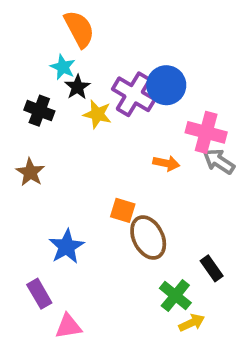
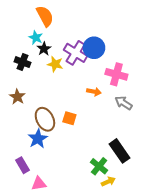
gray arrow: (219, 161) -> (124, 103), moved
brown ellipse: (148, 238) -> (45, 119), moved
black rectangle: (212, 268) -> (120, 151), size x1.6

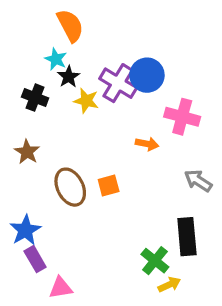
gray arrow: (124, 103) -> (198, 181), moved
orange square: (69, 118) -> (109, 185), turned -32
blue star: (38, 139) -> (25, 230), moved
black rectangle: (120, 151) -> (187, 237), turned 30

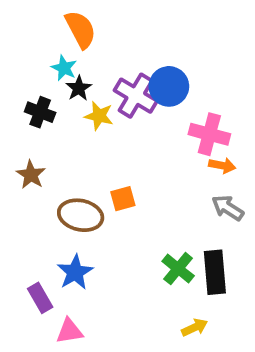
orange arrow: (147, 144) -> (222, 166), moved
orange square: (109, 185) -> (123, 199), moved
brown ellipse: (70, 187) -> (81, 215), turned -51
blue star: (25, 230) -> (75, 272), moved
green cross: (155, 261) -> (178, 269), moved

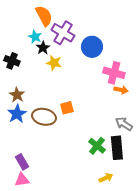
purple cross: (136, 96) -> (63, 33), moved
black cross: (40, 112) -> (12, 61), moved
gray arrow: (228, 208) -> (124, 124), moved
blue star: (75, 272) -> (17, 114), moved
pink triangle: (70, 331) -> (22, 180), moved

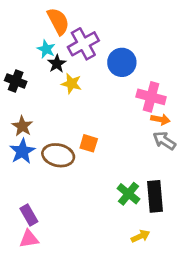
purple cross: (63, 33) -> (83, 44), turned 30
orange square: (67, 108) -> (89, 143), turned 32
gray arrow: (124, 124) -> (164, 141), moved

